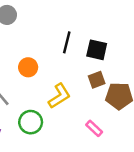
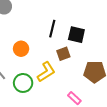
brown square: (97, 80) -> (63, 54), moved
green circle: (31, 122) -> (23, 83), moved

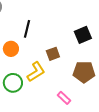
black line: (52, 29) -> (27, 29), moved
black square: (76, 35) -> (83, 35), moved, turned -36

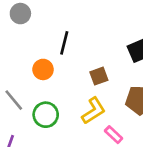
yellow L-shape: (36, 72) -> (94, 111), moved

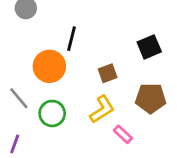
orange circle: (43, 69) -> (49, 66), size x1.5

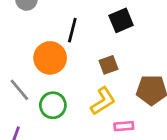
black square: (149, 47) -> (121, 20), moved
pink rectangle: (123, 134) -> (124, 126), turned -48

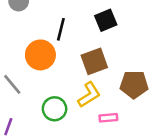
brown square: (109, 65) -> (94, 61), size x1.5
green circle: (53, 105) -> (55, 109), moved

